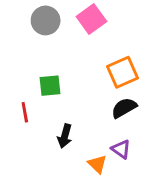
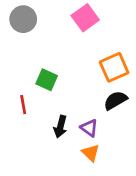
gray circle: (46, 20) -> (23, 19), moved
green square: (50, 86) -> (47, 80), turned 30
purple triangle: (121, 149) -> (89, 128), moved

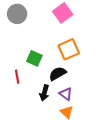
orange square: (114, 67) -> (69, 49), moved
black semicircle: (115, 100) -> (58, 74), moved

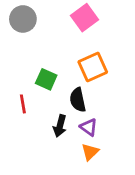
black semicircle: (58, 74) -> (78, 100), turned -72
orange triangle: (67, 112) -> (90, 152), turned 32

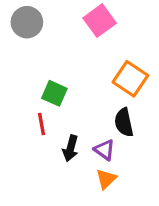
orange square: (93, 67) -> (130, 79), moved, turned -32
black semicircle: (78, 100) -> (124, 122), moved
red line: (23, 104) -> (41, 124), moved

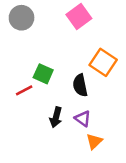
black semicircle: (124, 122) -> (80, 85), moved
red line: (41, 124) -> (24, 90), moved, turned 72
orange triangle: (106, 179) -> (94, 141), moved

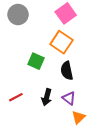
orange square: (103, 62) -> (61, 42), moved
red line: (24, 90) -> (16, 97), moved

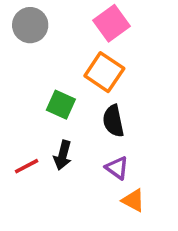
black arrow: (47, 97) -> (63, 155), moved
orange triangle: (78, 117) -> (133, 200), turned -48

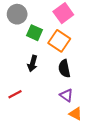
green square: (61, 105) -> (35, 33), moved
black arrow: (63, 155) -> (32, 63), moved

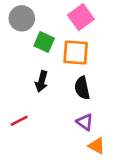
orange square: (59, 41) -> (76, 52), turned -30

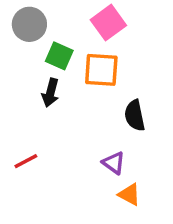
black arrow: (41, 81) -> (50, 93), moved
black semicircle: (82, 88) -> (135, 116), moved

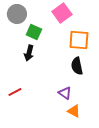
orange square: (101, 70) -> (79, 40), moved

